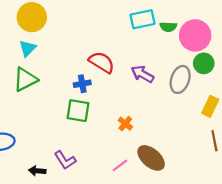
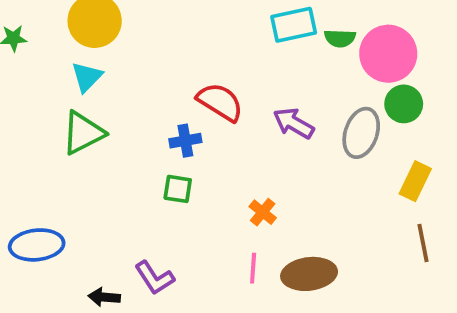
green square: (78, 111) -> (178, 189), size x0.7
brown ellipse: (151, 158) -> (309, 274), turned -48
pink line: (120, 165) -> (253, 268), moved, turned -49

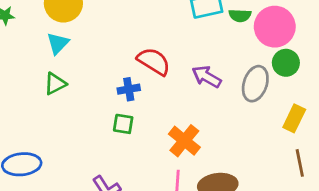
green triangle: (83, 133) -> (55, 84), size x0.7
orange cross: (263, 212) -> (184, 141), size x1.6

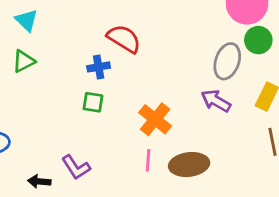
cyan triangle: (58, 43) -> (26, 20), turned -30
purple arrow: (207, 77) -> (216, 101), moved

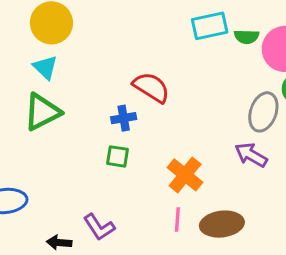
green triangle: (24, 61) -> (42, 112), size x1.5

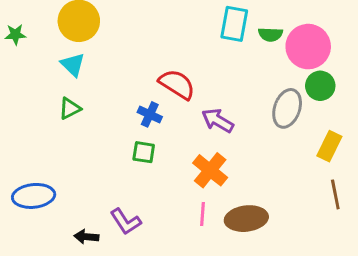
cyan rectangle: (210, 26) -> (234, 24), turned -68
green triangle: (42, 112) -> (70, 108), size x0.6
blue cross: (124, 118) -> (150, 114), turned 35
purple arrow: (251, 155) -> (218, 120), moved

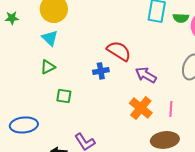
blue cross: (150, 114) -> (101, 71), turned -35
green square: (144, 152) -> (64, 96), moved
pink line: (203, 214) -> (171, 109), moved

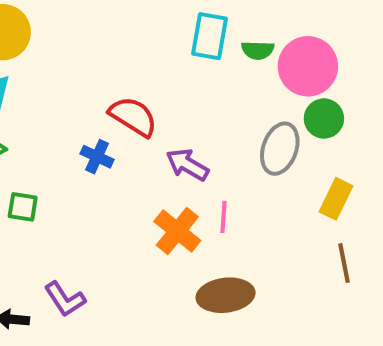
blue cross: (101, 71) -> (97, 157), turned 35
pink line: (171, 109) -> (224, 217), moved

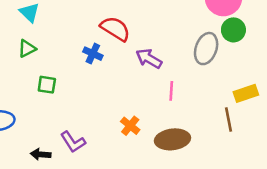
yellow rectangle: (336, 199) -> (246, 93), moved, turned 45
orange cross: (177, 231) -> (130, 126), moved, size x0.7
brown line: (344, 263) -> (228, 119), moved

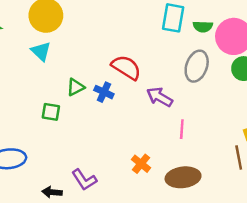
green triangle: (27, 49) -> (76, 87), moved
gray ellipse: (206, 49) -> (197, 66), moved
green square: (47, 85) -> (51, 112), moved

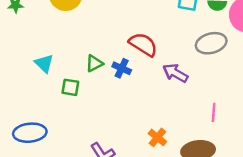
cyan triangle: (41, 51) -> (44, 63), moved
gray ellipse: (197, 66) -> (211, 43), turned 56
pink line: (182, 129) -> (214, 112), moved

